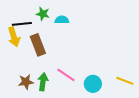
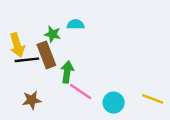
green star: (43, 14) -> (52, 34), moved
black line: (22, 24) -> (27, 60), moved
green arrow: (43, 82) -> (67, 72), moved

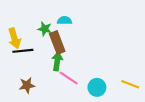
brown rectangle: (46, 55) -> (57, 42), moved

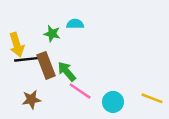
brown rectangle: (57, 42) -> (46, 65), moved
green arrow: (57, 61) -> (67, 71), turned -48

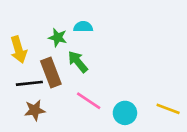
black line: (26, 59) -> (29, 83), moved
green arrow: (67, 71) -> (78, 62), moved

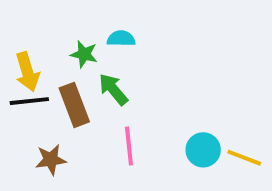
black line: (29, 83) -> (29, 101), moved
pink line: (89, 101) -> (129, 146), turned 50
cyan circle: (125, 113) -> (203, 150), moved

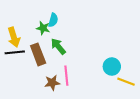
cyan semicircle: (121, 39) -> (53, 20), moved, turned 104
cyan circle: (203, 150) -> (112, 67), moved
brown star: (51, 160) -> (52, 83), moved

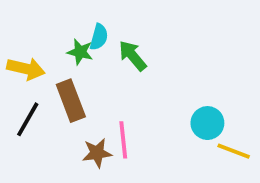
yellow arrow: (14, 37) -> (26, 69), turned -60
green arrow: (58, 46) -> (133, 56), moved
black line: (15, 52) -> (28, 119), moved, turned -54

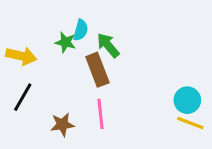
brown rectangle: (71, 101) -> (97, 70), moved
cyan circle: (207, 123) -> (187, 100), moved
brown star: (97, 153) -> (62, 125), moved

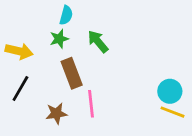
cyan semicircle: (81, 30) -> (66, 15), moved
green star: (65, 42) -> (59, 39), turned -30
brown rectangle: (97, 70) -> (72, 73), moved

